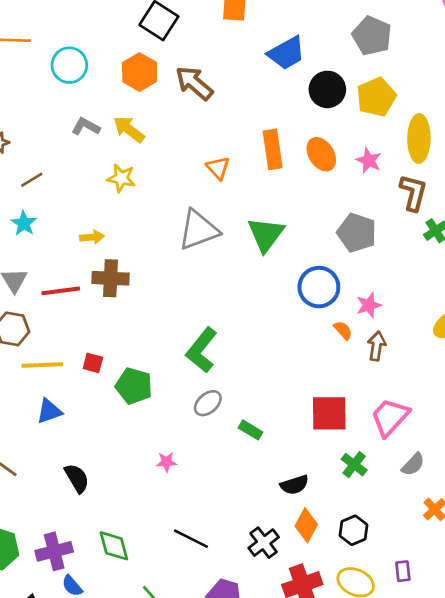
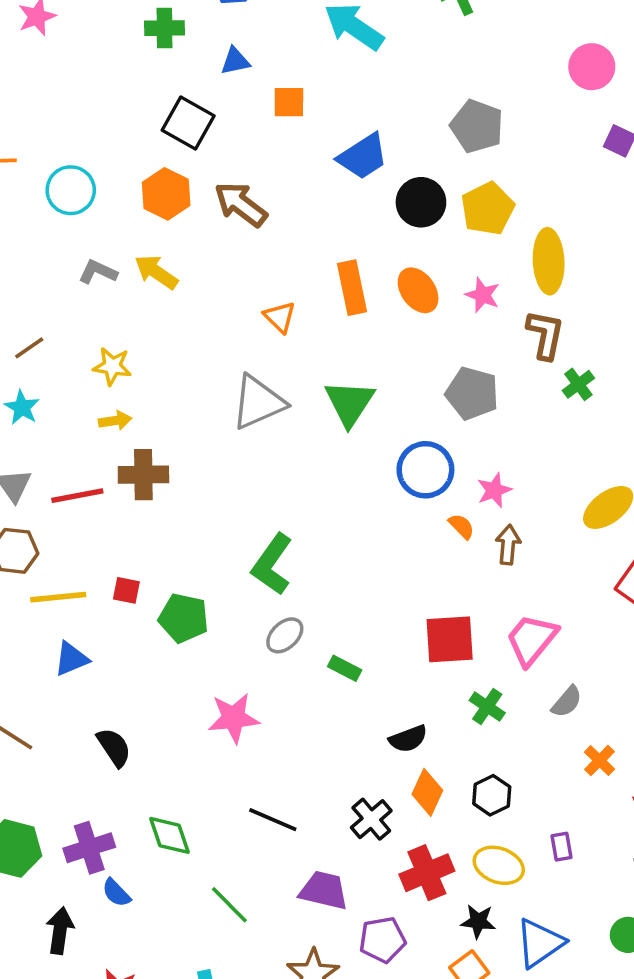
yellow star: (121, 178) -> (112, 366), moved
pink star: (166, 462) -> (234, 718), size x1.8

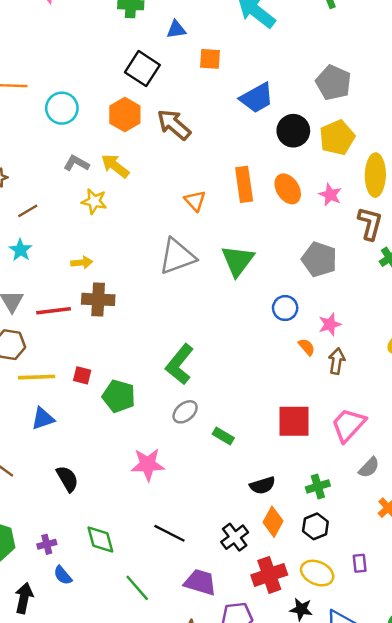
yellow star: (112, 366) -> (94, 201), moved
blue circle: (425, 470) -> (285, 308), size x0.7
green cross: (487, 707) -> (318, 486), moved, turned 35
purple cross: (89, 848) -> (47, 544), size x0.6

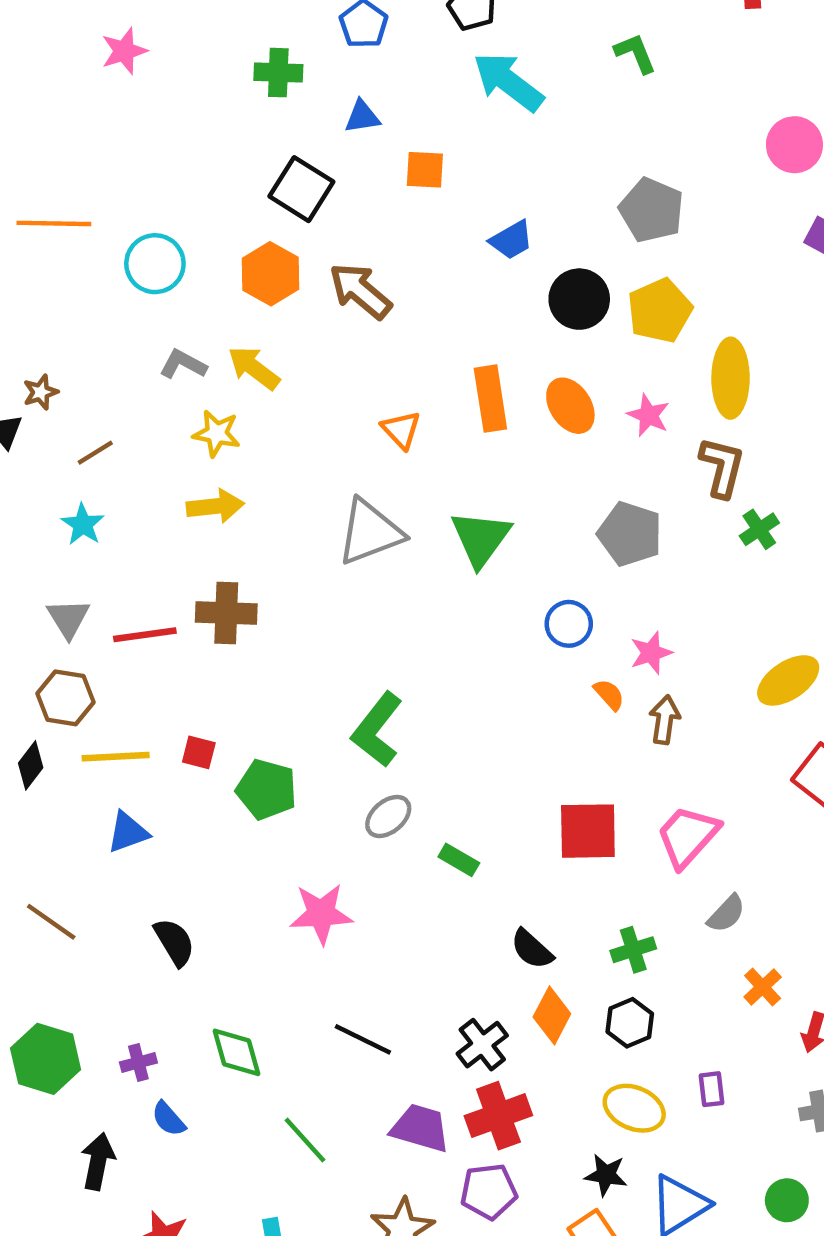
blue trapezoid: (257, 98) -> (511, 240), size x0.7
yellow arrow: (82, 263) -> (215, 506), moved, size x1.4
black semicircle: (263, 485) -> (532, 949), turned 60
red cross: (269, 575) -> (498, 1116), moved

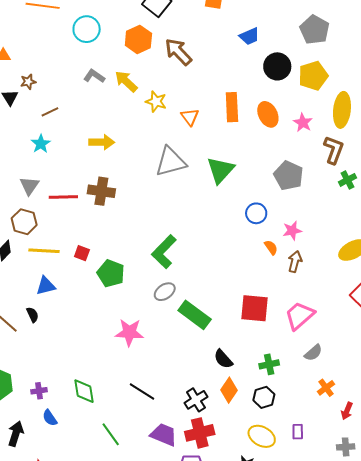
yellow star: (217, 433) -> (156, 102), moved
green rectangle: (459, 860) -> (195, 315), size x1.8
black semicircle: (174, 942) -> (33, 315), moved, size x0.7

